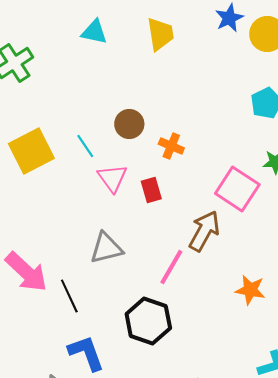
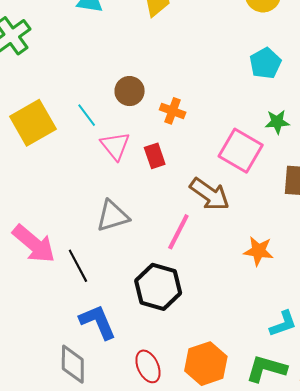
brown arrow: (204, 231) -> (210, 194), turned 99

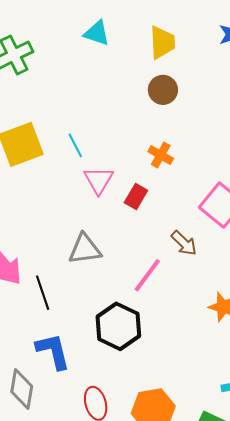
brown circle: (130, 91) -> (163, 90), moved
red rectangle: (155, 156) -> (136, 196), turned 40
brown arrow: (210, 194) -> (184, 243), size x0.7

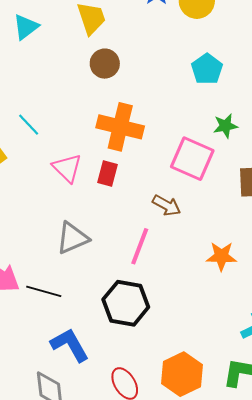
cyan triangle: (97, 33) -> (26, 27), turned -40
cyan line: (75, 145) -> (29, 125), moved
orange cross: (161, 155) -> (120, 127), size x1.8
black line: (43, 293) -> (44, 291), turned -40

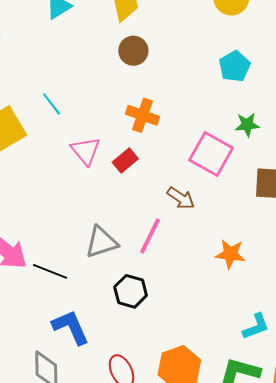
orange cross: (120, 127) -> (142, 115), size x0.7
red rectangle: (108, 174) -> (125, 160), turned 30
gray triangle: (73, 238) -> (101, 242), moved
black hexagon: (126, 303) -> (131, 291), size x0.7

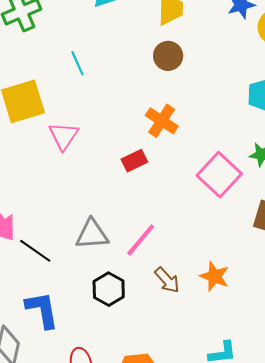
cyan line: (52, 104) -> (77, 63), moved
pink triangle: (86, 151) -> (64, 136), moved
brown arrow: (181, 198) -> (167, 280), moved

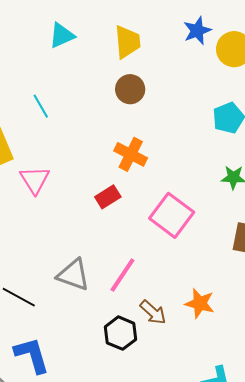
pink square: (219, 175) -> (172, 215), moved
gray triangle: (92, 234) -> (73, 275), turned 30
black hexagon: (109, 289) -> (121, 333), moved

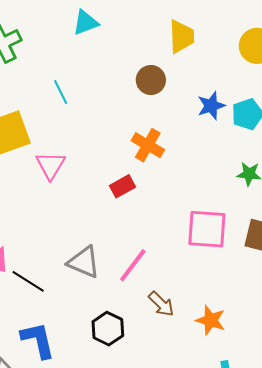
blue star: (197, 31) -> (211, 106), moved
yellow trapezoid: (127, 42) -> (181, 36), moved
pink square: (172, 215) -> (207, 229), moved, turned -36
orange star: (200, 303) -> (211, 320), moved
black hexagon: (121, 333) -> (108, 329), moved

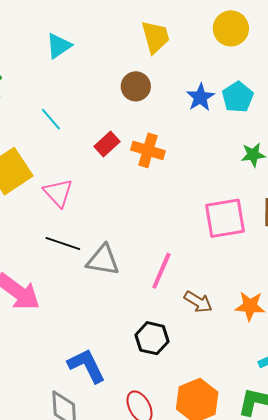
red rectangle: (123, 186) -> (107, 144), moved
gray triangle: (84, 262) -> (103, 260), moved
black line: (28, 281) -> (63, 244), moved

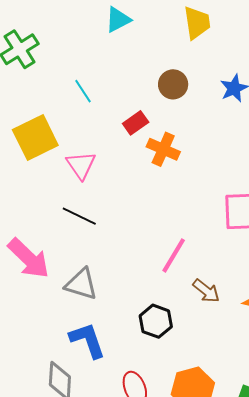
cyan triangle: (59, 46) -> (118, 20), moved
brown circle: (136, 86) -> (173, 84), moved
orange cross: (148, 150) -> (163, 149), moved
gray triangle: (103, 260) -> (81, 284), moved

